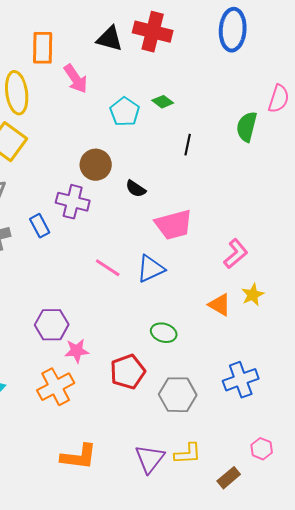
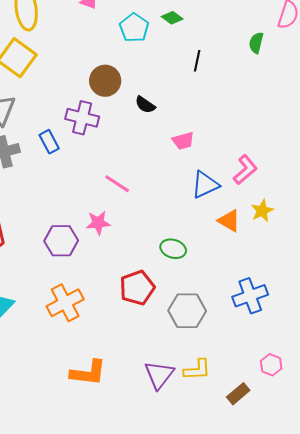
green semicircle: (247, 127) -> (256, 43), size x0.7
pink trapezoid: (174, 225) -> (183, 141), size x0.6
blue triangle: (151, 269) -> (205, 185), moved
pink star: (77, 351) -> (98, 223), moved

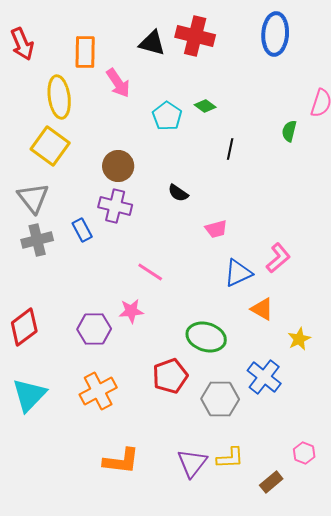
brown circle: (105, 81) -> (118, 166), moved
yellow star: (262, 211) -> (299, 339), moved
green ellipse: (173, 249) -> (206, 337), size x1.5
blue cross: (250, 296) -> (264, 377), moved, turned -32

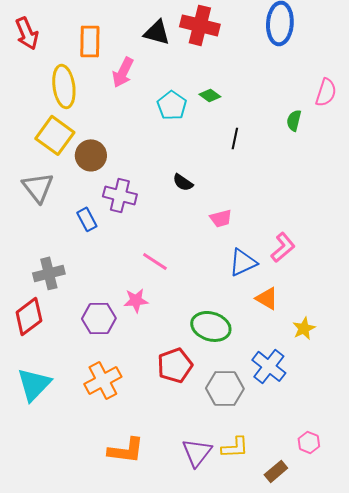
pink arrow: (118, 83) -> (123, 72), turned 60
brown circle: (118, 166) -> (91, 155), moved
gray cross: (37, 240) -> (49, 273), moved

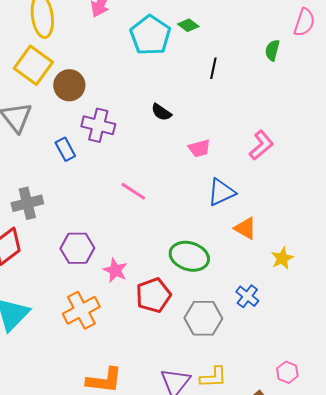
cyan pentagon: (172, 105) -> (150, 35), size x1.4
pink L-shape: (283, 247) -> (261, 145), moved
pink star: (136, 300) -> (115, 270), moved, turned 30
blue cross: (269, 366) -> (247, 296), size x0.7

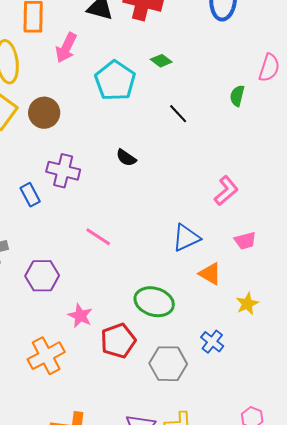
green diamond: (188, 25) -> (161, 61), moved
black line: (213, 68) -> (178, 114), turned -55
brown circle: (69, 85) -> (44, 113), moved
pink trapezoid: (199, 148) -> (245, 241), moved
purple hexagon: (77, 248) -> (42, 276), moved

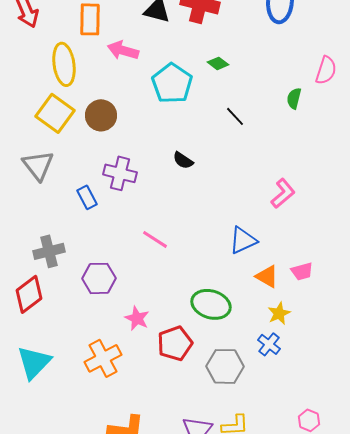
pink arrow: (66, 48) -> (123, 50), turned 80
pink trapezoid: (245, 241) -> (302, 271), moved
yellow star: (247, 304) -> (279, 313), moved

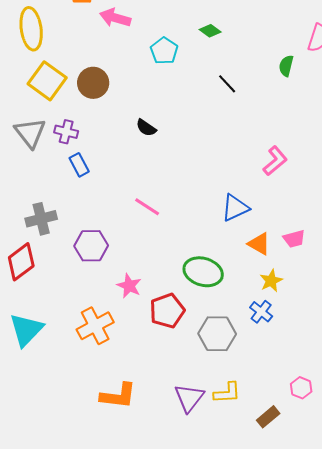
yellow ellipse: (64, 64) -> (31, 29), moved
cyan pentagon: (172, 83) -> (164, 51), size x0.7
black semicircle: (183, 160) -> (146, 128), moved
purple cross: (120, 173) -> (66, 132), moved, size x0.7

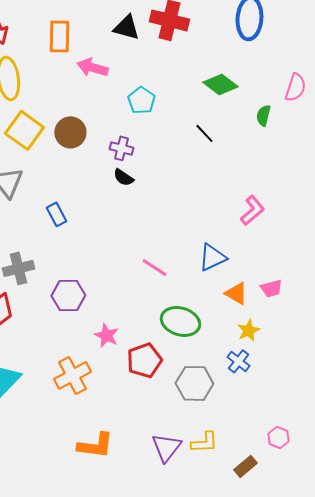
green diamond: (210, 31) -> (220, 84), moved, size x1.6
purple cross: (66, 132) -> (121, 148), moved
pink line: (147, 207) -> (154, 267), moved

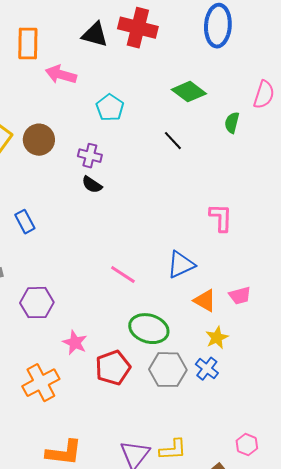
pink L-shape: (252, 210) -> (221, 218), turned -48
gray hexagon: (194, 383) -> (168, 370), moved

